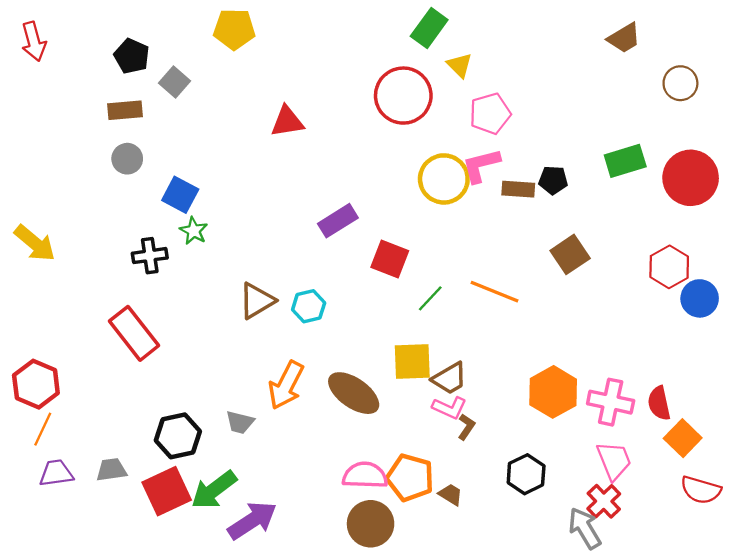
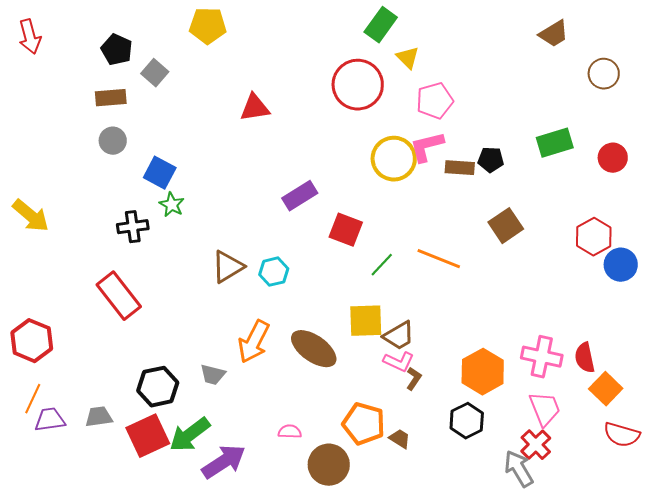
red circle: (691, 178) -> (613, 158), size x0.6
orange hexagon: (553, 392) -> (483, 372), moved
orange line: (43, 429) -> (33, 399), moved
pink semicircle: (365, 475) -> (290, 432), moved, size x0.6

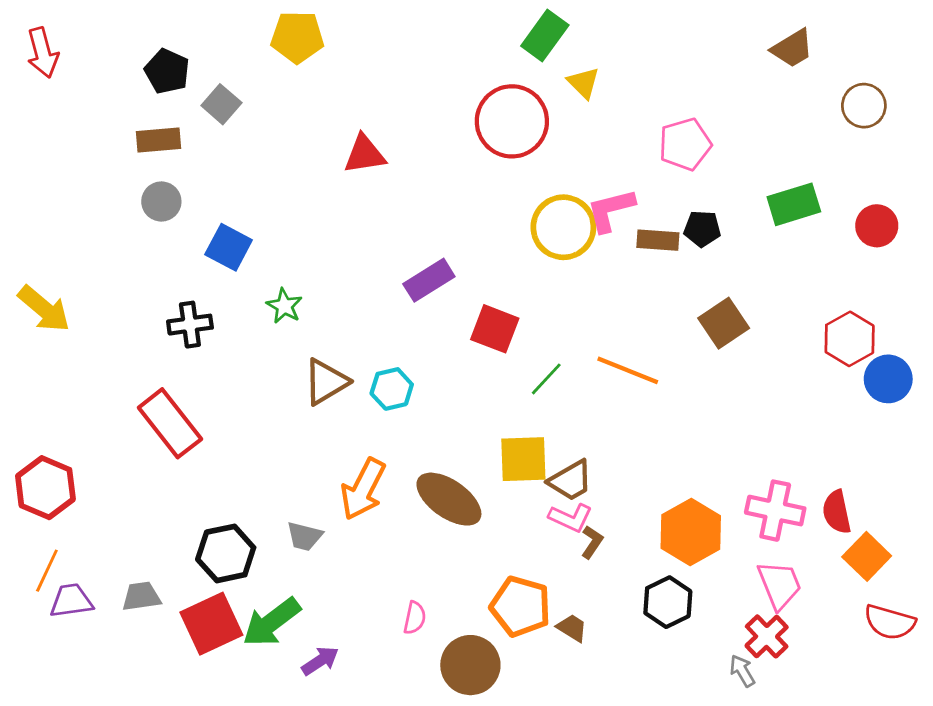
pink pentagon: (435, 101) -> (685, 144), moved
green star: (172, 205) -> (284, 306), moved
pink semicircle: (290, 432) -> (415, 618), turned 100
purple arrow: (224, 462) -> (320, 661), size x0.6
gray arrow: (519, 469) -> (742, 671), size x0.6

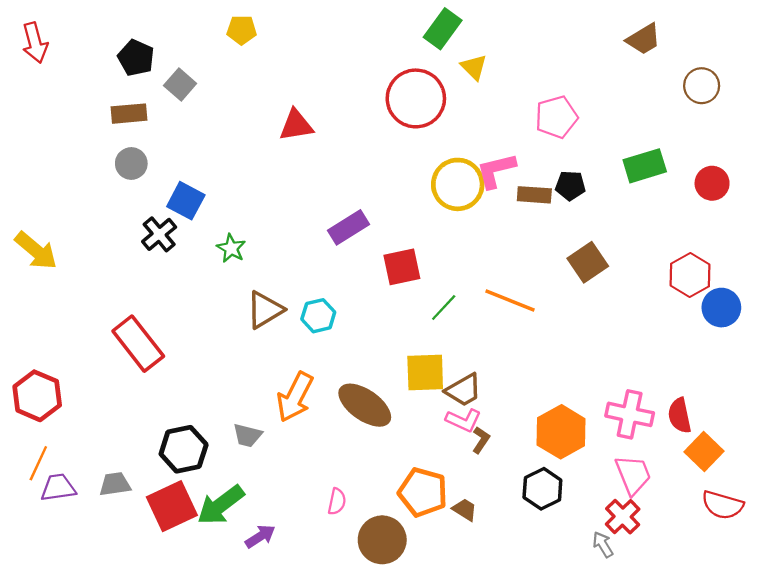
yellow pentagon: (297, 37) -> (242, 30), size x0.7
black cross: (190, 325) -> (159, 234), moved, turned -32
red square: (495, 329) -> (402, 267), turned -33

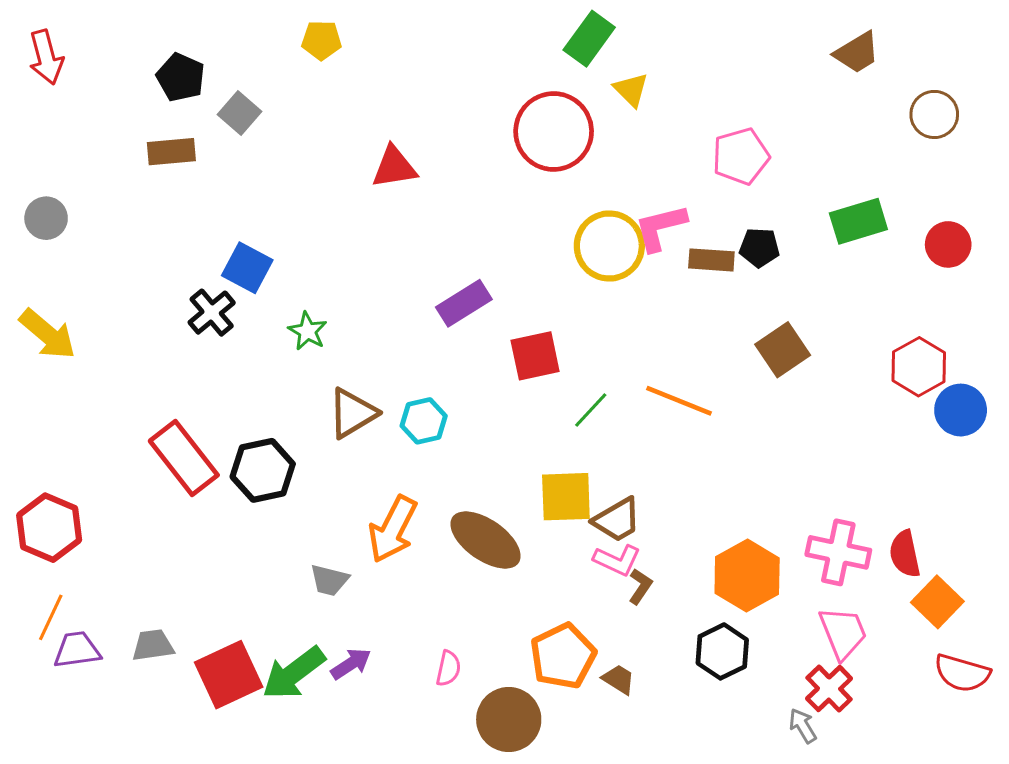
gray circle: (131, 163) -> (46, 218), moved
black hexagon: (184, 449) -> (263, 470), moved
orange pentagon: (423, 492) -> (563, 656), turned 30
purple arrow: (260, 536) -> (351, 664), moved

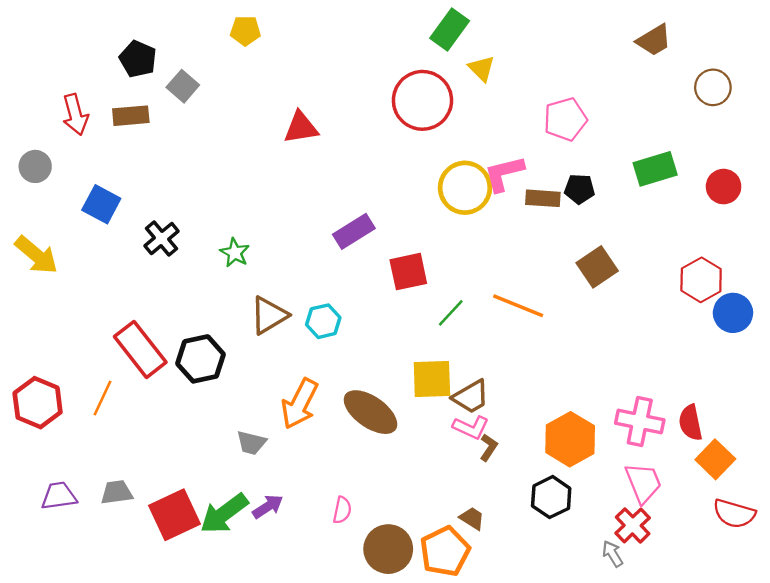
red arrow: (46, 57) -> (75, 115), moved
blue square: (247, 268) -> (101, 204), moved
orange line: (51, 617) -> (102, 398), moved
orange pentagon: (563, 656) -> (445, 551), moved

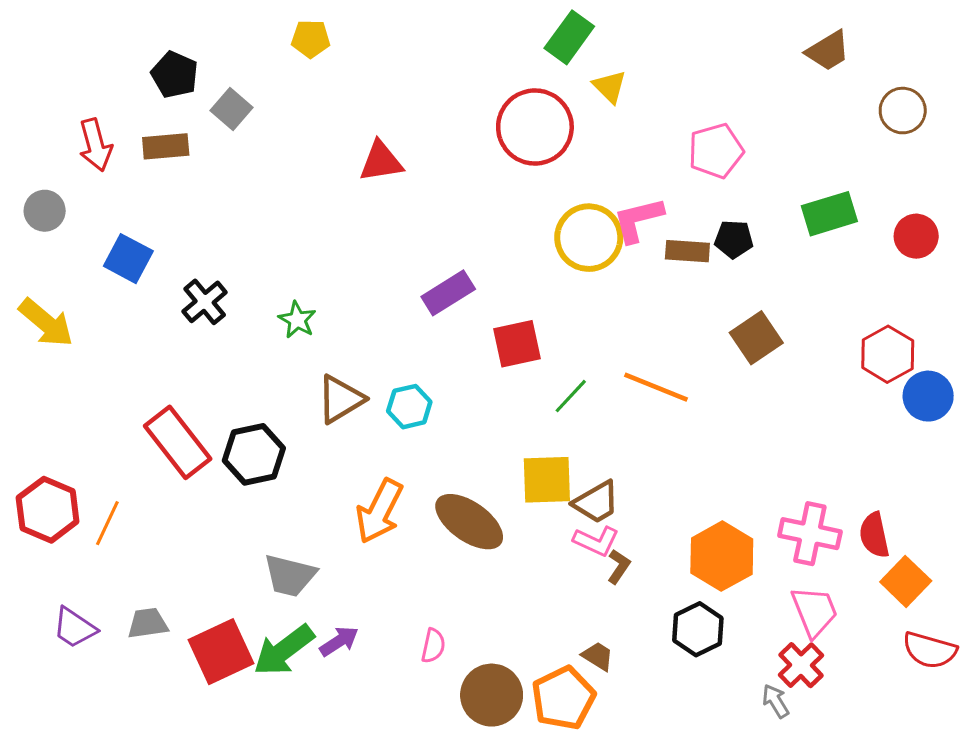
orange line: (102, 398) -> (107, 523), moved
gray trapezoid: (251, 443) -> (290, 575), moved, size x1.4
purple trapezoid: (59, 496) -> (75, 628), turned -138

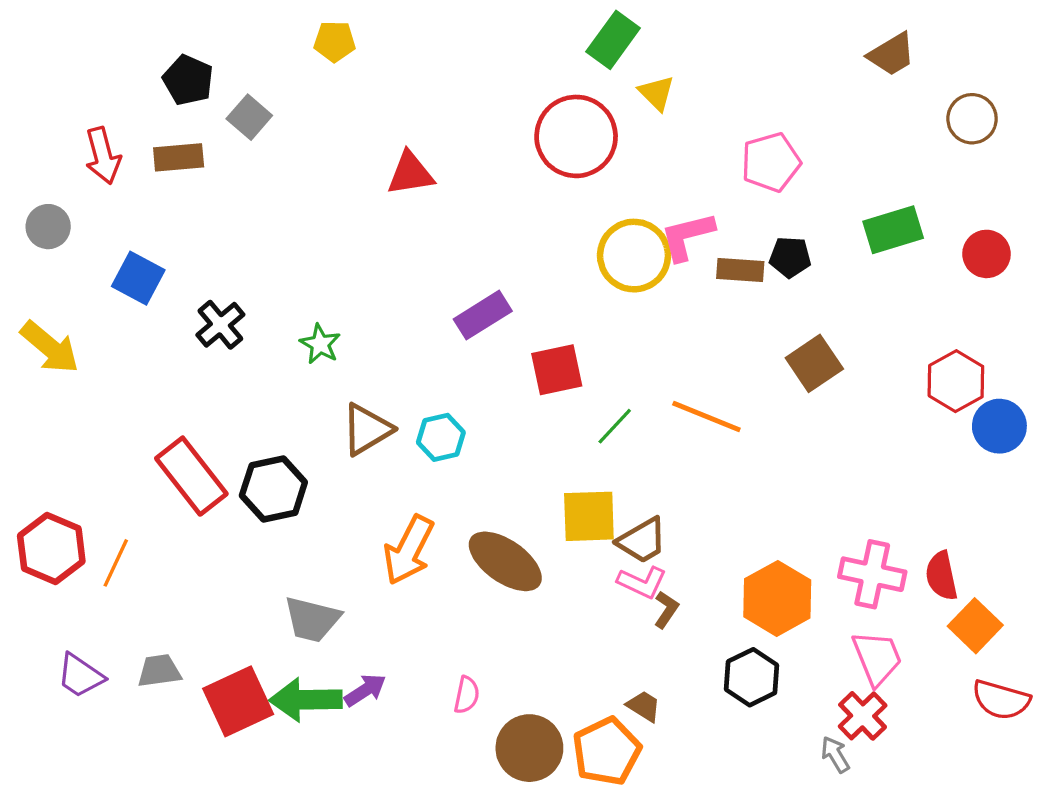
green arrow: (284, 650) -> (306, 700), turned 36

